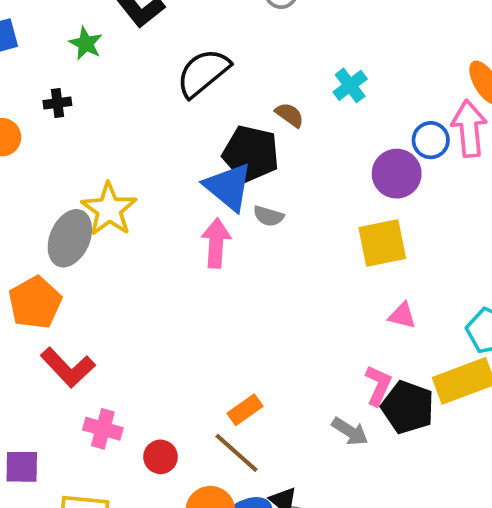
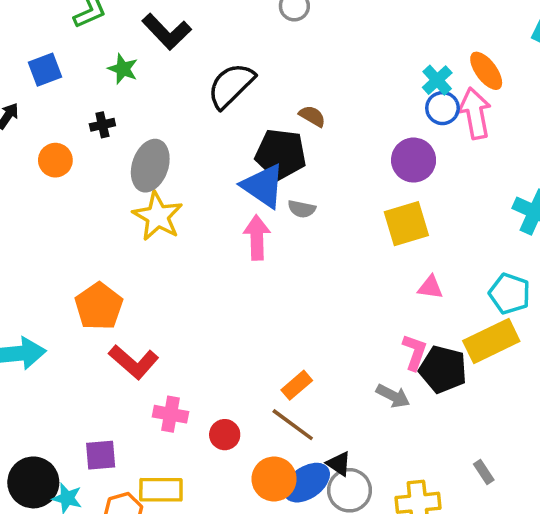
cyan cross: (350, 85) -> (437, 80), moved
blue circle: (431, 140) -> (442, 108), moved
gray ellipse: (70, 238) -> (150, 166), moved

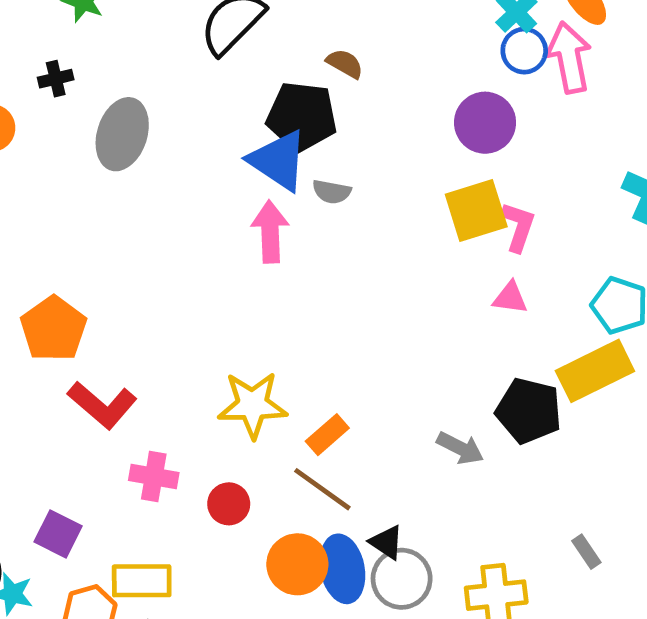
yellow star: (158, 216) -> (252, 405), moved, turned -30
pink L-shape: (415, 352) -> (518, 227), moved
purple square: (101, 455) -> (58, 534), turned 32
blue ellipse: (307, 483) -> (342, 569), turned -66

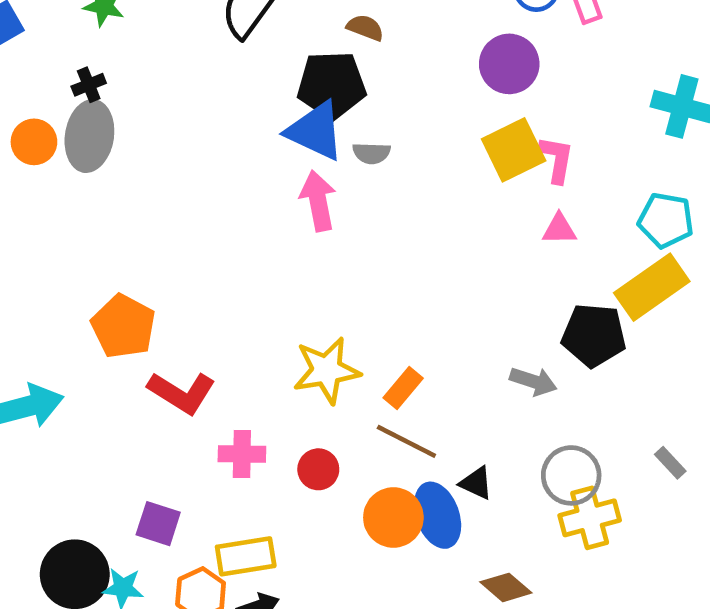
gray ellipse: (122, 134) -> (89, 136), moved
gray circle: (402, 579) -> (571, 475), moved

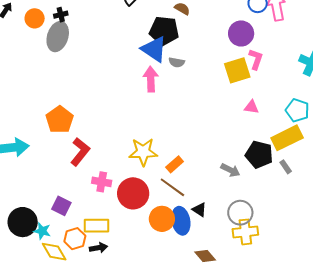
orange circle: (34, 142) -> (35, 18), moved
pink L-shape: (557, 159) -> (256, 59), moved
red L-shape: (182, 393) -> (80, 152), turned -92
gray rectangle: (670, 463) -> (286, 167), moved
red circle: (318, 469) -> (133, 193), size x1.8

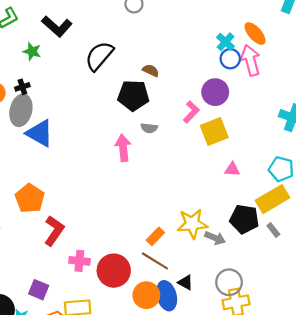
blue triangle: (154, 49) -> (40, 133), moved
pink L-shape: (256, 59) -> (191, 112), moved, turned 30
yellow star: (143, 152) -> (192, 224), moved

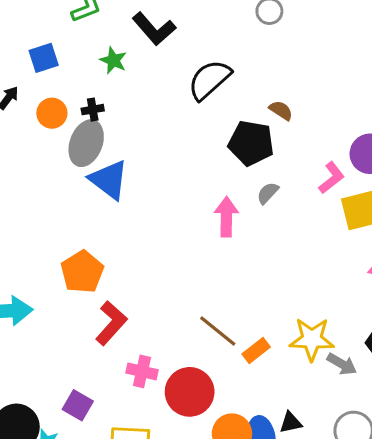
gray semicircle: (149, 128) -> (268, 193), turned 119
brown line: (155, 261) -> (218, 331), moved
black triangle: (185, 282) -> (291, 423), turned -49

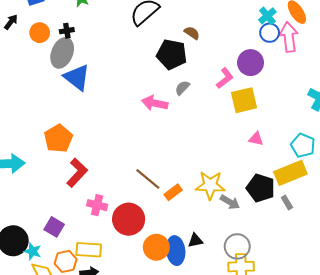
pink arrow: (226, 217) -> (155, 103), turned -80

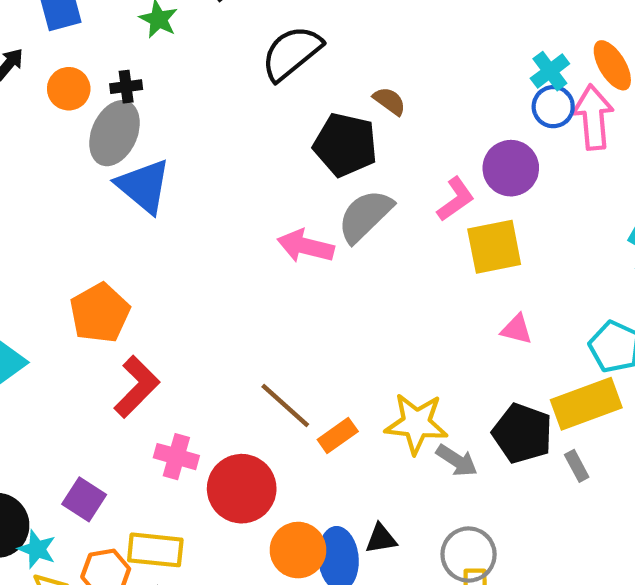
gray semicircle: (182, 88) -> (365, 216), size x1.8

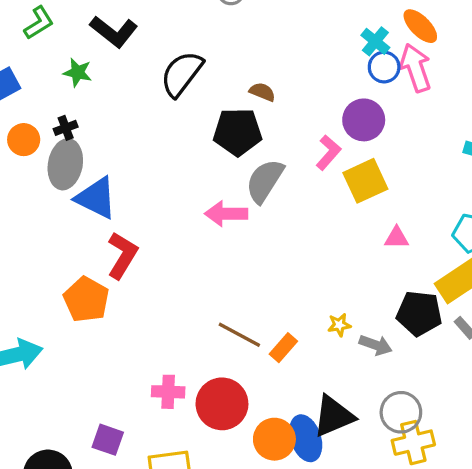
red L-shape: (137, 387) -> (122, 255), moved
yellow star: (416, 424) -> (339, 325), size x0.5
black triangle: (381, 539) -> (334, 416), size x1.8

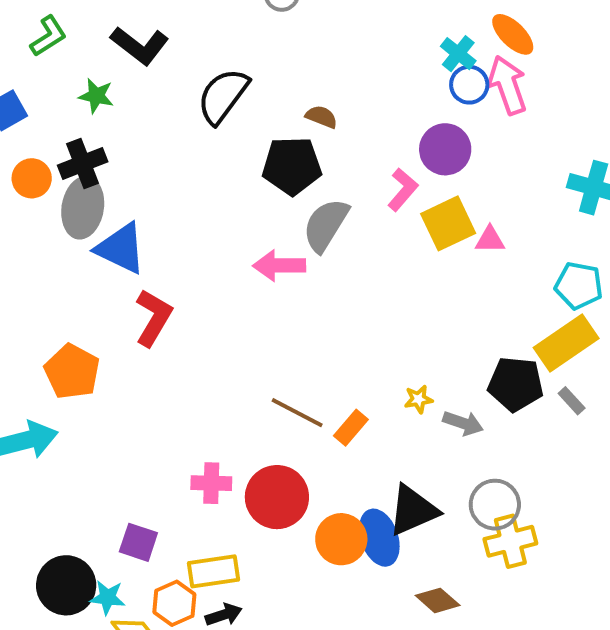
black cross: (66, 128) -> (83, 163), size x1.6
pink triangle: (396, 238) -> (490, 240), moved
orange pentagon: (86, 299) -> (72, 372), moved

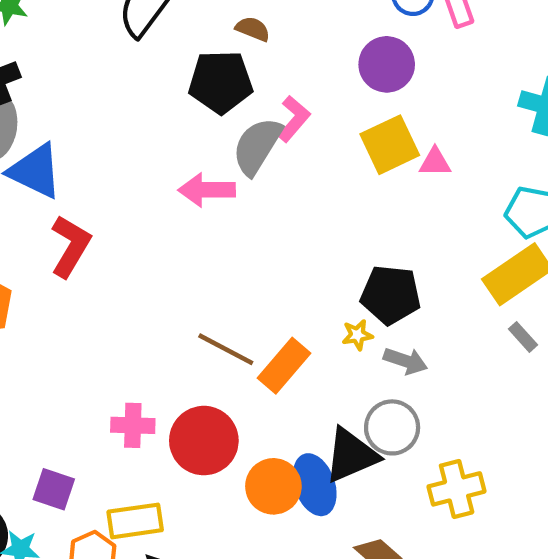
pink L-shape: (403, 190) -> (294, 119), moved
black pentagon: (516, 384) -> (391, 295), moved
orange rectangle: (351, 428) -> (284, 366), size x1.4
gray circle: (495, 505) -> (392, 427), moved

